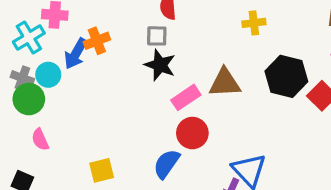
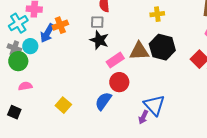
black hexagon: (286, 76) -> (162, 47), moved
pink semicircle: (40, 140) -> (25, 86), turned 104
yellow square: (102, 170) -> (63, 105), turned -35

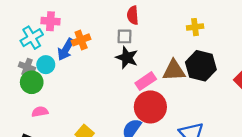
red circle: (119, 82) -> (150, 107), size x1.4

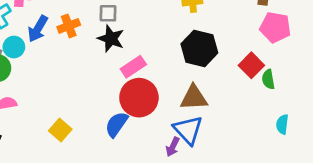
orange cross: (81, 40) -> (69, 26), moved
brown triangle: (174, 71) -> (194, 98), moved

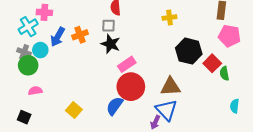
black hexagon: (199, 48) -> (189, 51), moved

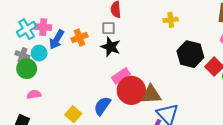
pink cross: (44, 12) -> (43, 27), moved
pink rectangle: (127, 64) -> (121, 76), moved
brown triangle: (170, 87) -> (151, 94), moved
blue semicircle: (115, 106) -> (102, 106), moved

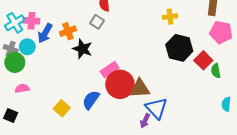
yellow cross: (171, 20) -> (170, 17), moved
gray square: (108, 28) -> (97, 22), turned 32
black star: (111, 47) -> (82, 49), moved

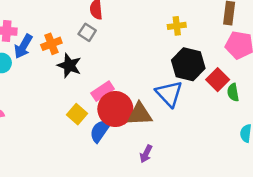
blue semicircle: (91, 100) -> (100, 131), moved
yellow square: (62, 108) -> (77, 114), moved
blue triangle: (156, 108) -> (169, 94), moved

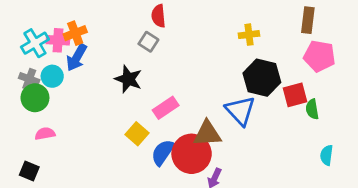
orange cross: (51, 44) -> (75, 33), moved
red square: (218, 80) -> (295, 95), turned 30
red circle: (115, 109) -> (192, 154), moved

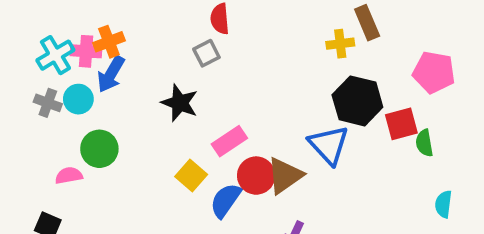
brown rectangle: (308, 20) -> (367, 23), moved, turned -30
gray square: (148, 42) -> (206, 53), turned 30
green circle: (35, 98) -> (99, 149), moved
brown triangle: (207, 134) -> (285, 176), turned -32
red circle: (192, 154) -> (256, 176), moved, size x0.7

